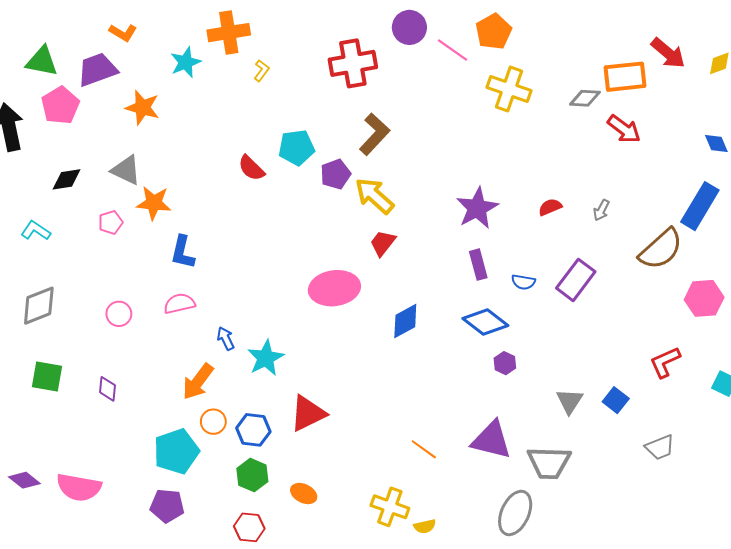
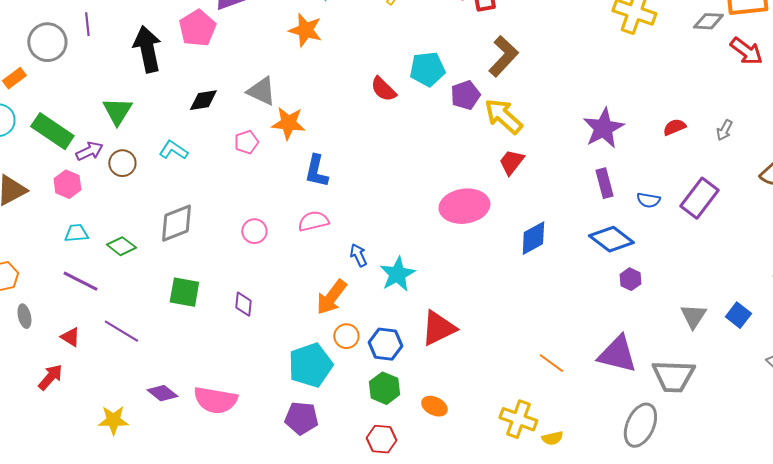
orange star: (142, 107) -> (305, 30), moved

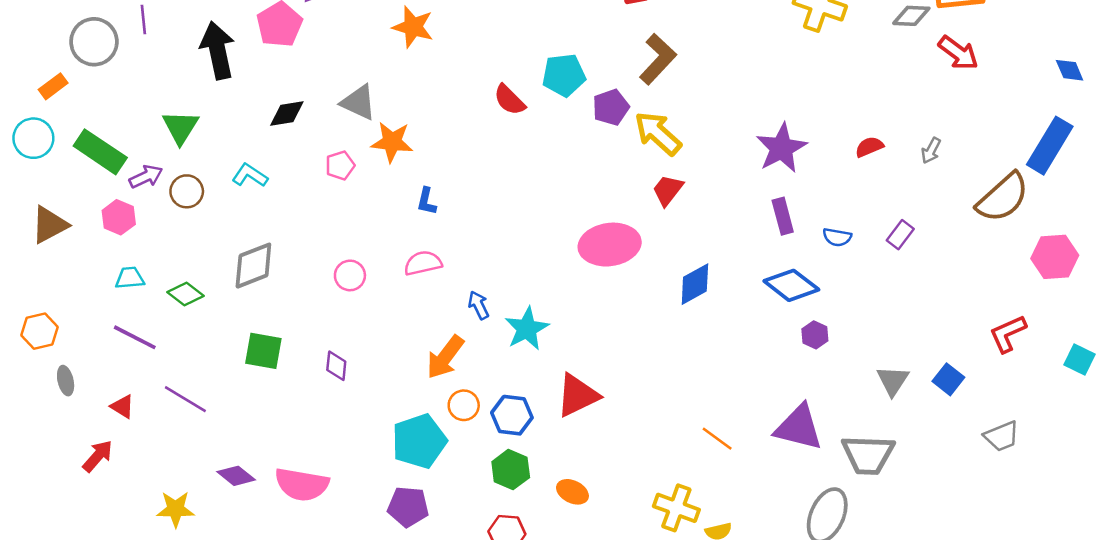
blue L-shape: (316, 171) -> (427, 201), size x0.7
purple rectangle: (699, 198) -> (900, 235), size x0.6

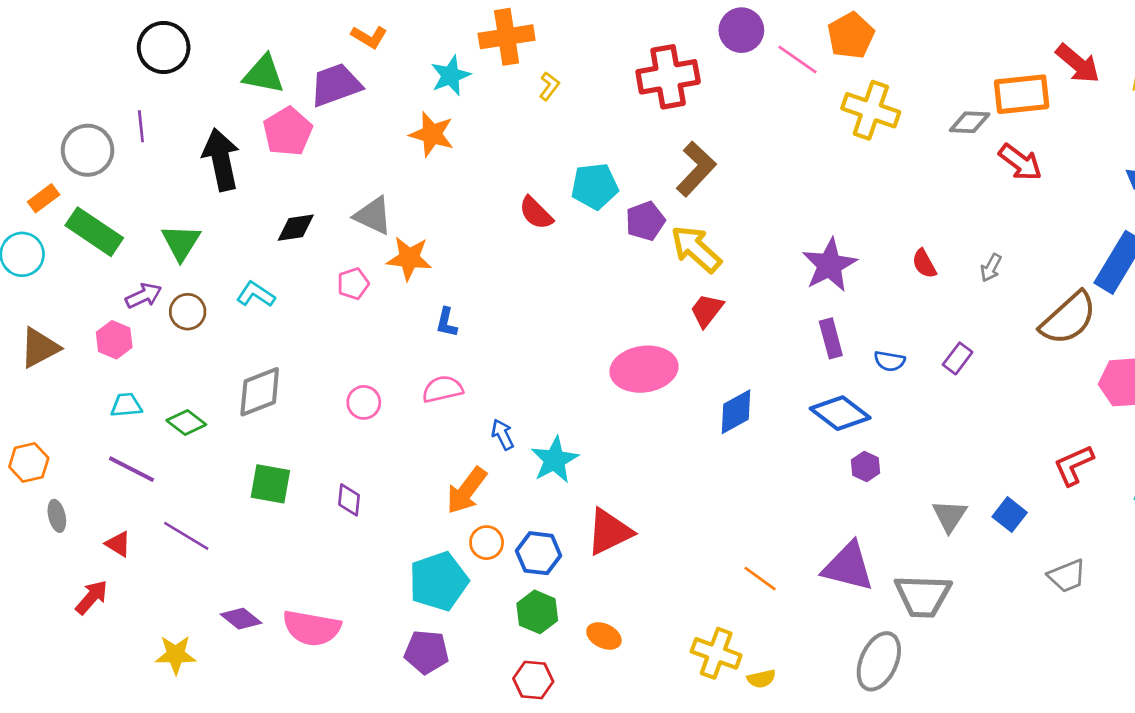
red semicircle: (869, 147) -> (924, 264), turned -96
green rectangle: (100, 152) -> (94, 232), moved

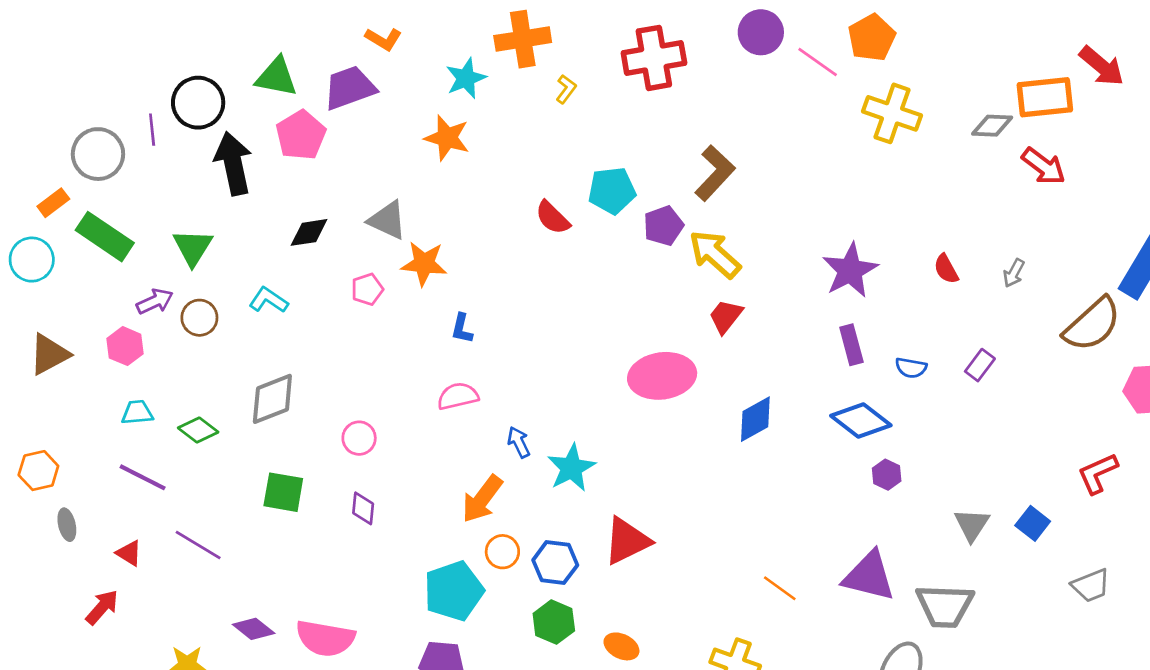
black circle: (164, 47) -> (198, 103), moved
red cross: (668, 77) -> (654, 58), moved
pink circle: (364, 402) -> (359, 438), moved

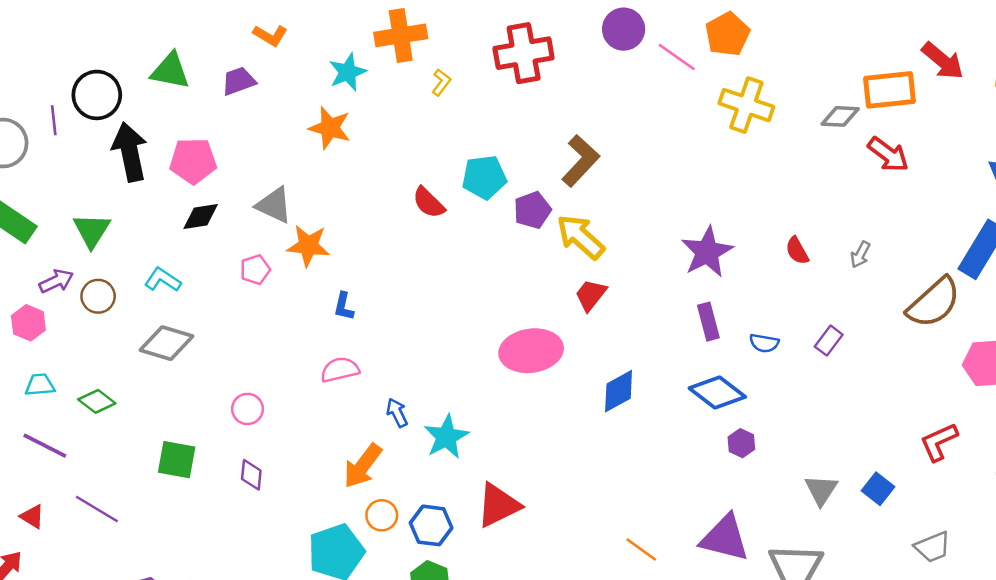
purple trapezoid: (350, 88) -> (239, 81), size x0.7
pink pentagon: (301, 135) -> (193, 161), moved, turned 30
gray diamond: (272, 399) -> (166, 343), moved, turned 38

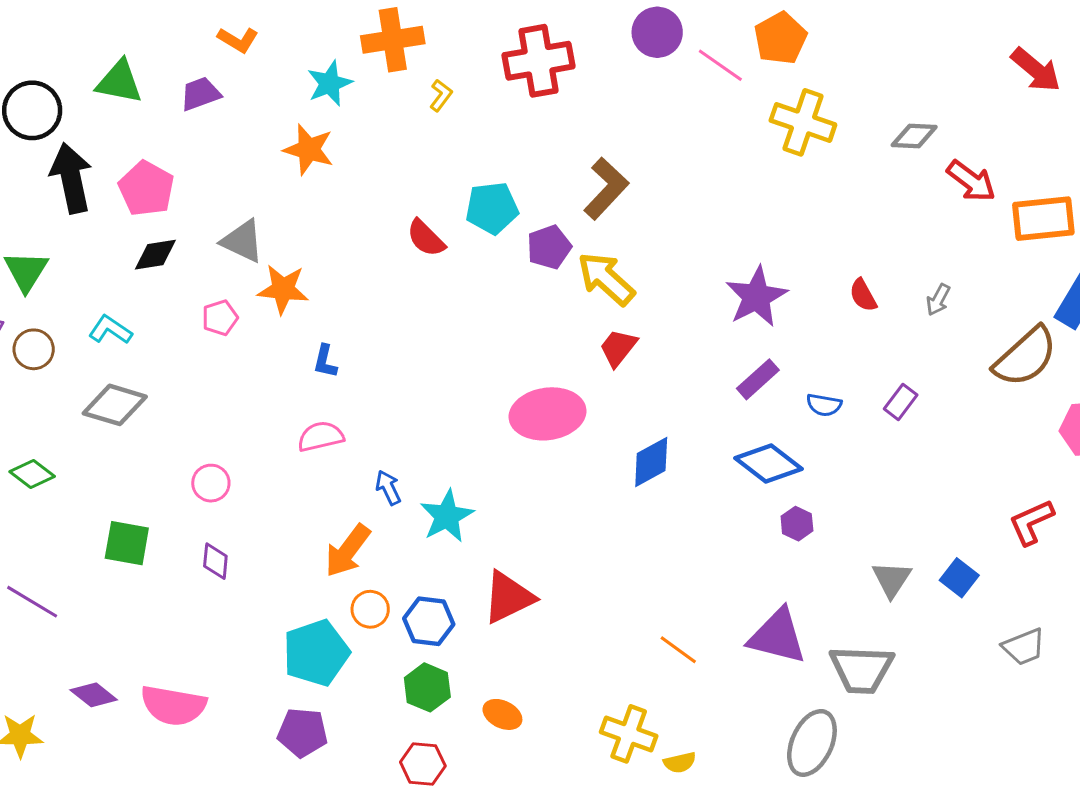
orange rectangle: (889, 90) -> (1043, 219), moved
pink pentagon: (193, 161) -> (146, 189), turned 30
purple rectangle: (708, 322) -> (758, 379), turned 63

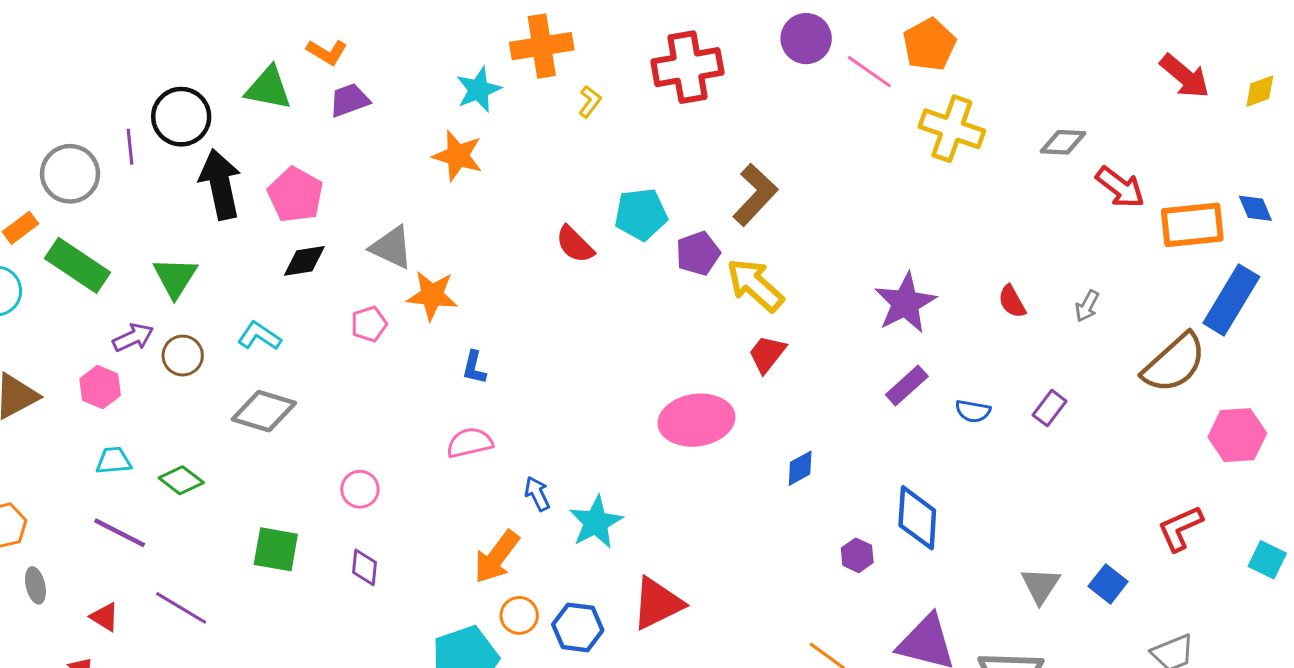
orange L-shape: (238, 40) -> (327, 52), moved
blue diamond: (651, 462) -> (800, 468), size x0.7
blue diamond: (768, 464) -> (917, 518), moved, turned 56
purple hexagon: (797, 524) -> (857, 555), moved

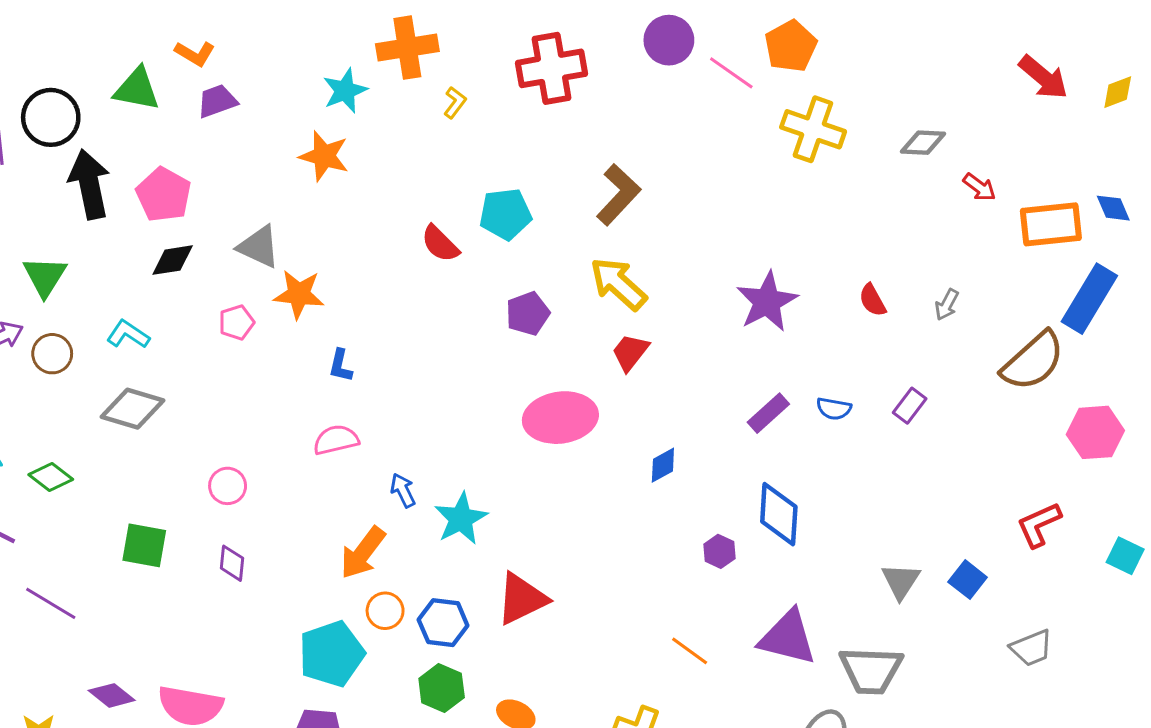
red arrow: (1120, 187) -> (979, 187), size x0.7
purple pentagon: (698, 253) -> (528, 314), moved
purple rectangle: (907, 386) -> (768, 413), moved

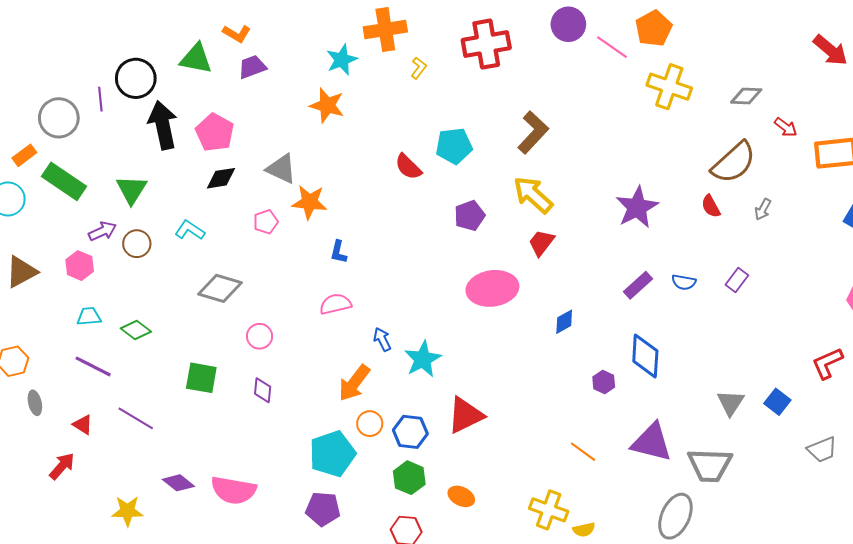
brown semicircle: (1033, 361) -> (734, 163), moved
gray diamond: (132, 409) -> (220, 288), moved

